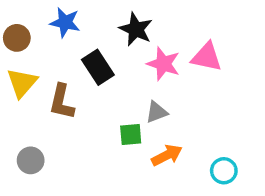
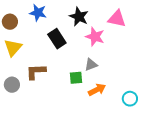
pink triangle: (207, 57) -> (117, 19), moved
brown L-shape: (62, 102) -> (36, 72), moved, turned 75
gray circle: (31, 160) -> (12, 85), moved

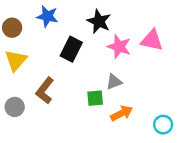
pink triangle: (117, 19) -> (152, 40), moved
black rectangle: (57, 39) -> (71, 49), turned 60
brown L-shape: (36, 72) -> (45, 91), turned -50

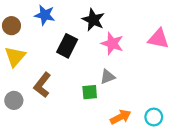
pink triangle: (152, 40) -> (159, 39), moved
orange arrow: (122, 113) -> (121, 117), moved

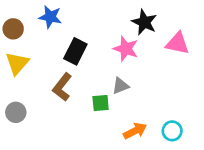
black star: (93, 20) -> (144, 22), moved
brown L-shape: (42, 85) -> (62, 87), moved

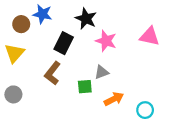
black star: (144, 22) -> (86, 19), moved
brown circle: (13, 29) -> (21, 24), moved
orange arrow: (135, 131) -> (114, 99), moved

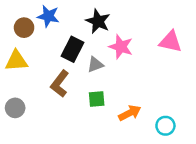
yellow triangle: (15, 53) -> (16, 61), turned 45
gray triangle: (102, 72) -> (95, 65), moved

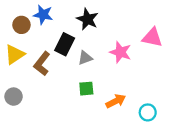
pink star: (121, 47) -> (120, 52), moved
yellow triangle: (16, 61) -> (15, 54), turned -30
brown L-shape: (60, 84) -> (42, 64), moved

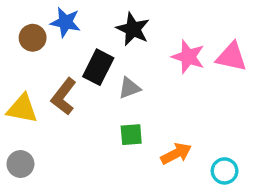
pink star: (120, 52) -> (188, 57), moved
yellow triangle: (15, 54) -> (22, 109), moved, turned 45
gray circle: (14, 97) -> (20, 164), moved

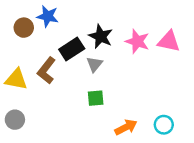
black star: (133, 29) -> (101, 36), moved
black rectangle: (98, 67) -> (72, 49), turned 30
gray triangle: (129, 88) -> (94, 64), turned -30
orange arrow: (176, 154) -> (126, 127), moved

